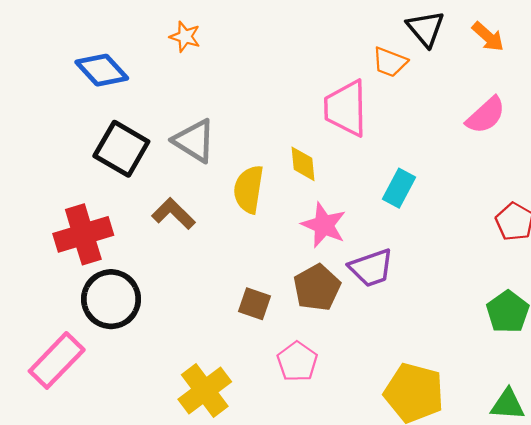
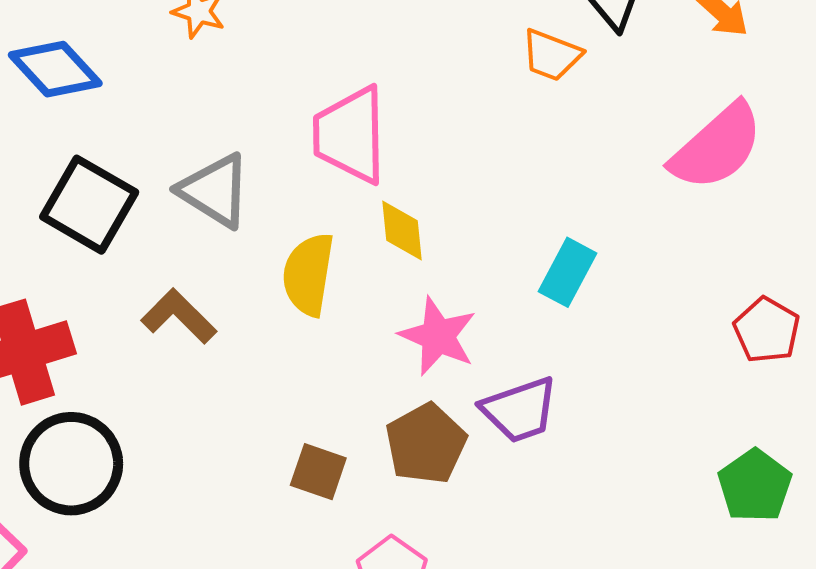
pink trapezoid: (346, 108) -> (350, 135), moved
pink semicircle: (486, 115) -> (717, 147), size x1.4

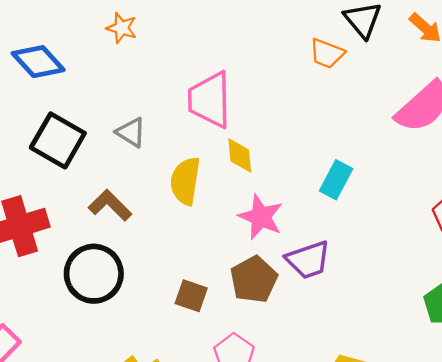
gray triangle: (215, 191) -> (131, 132), size x0.7
black circle: (71, 464) -> (94, 274), moved

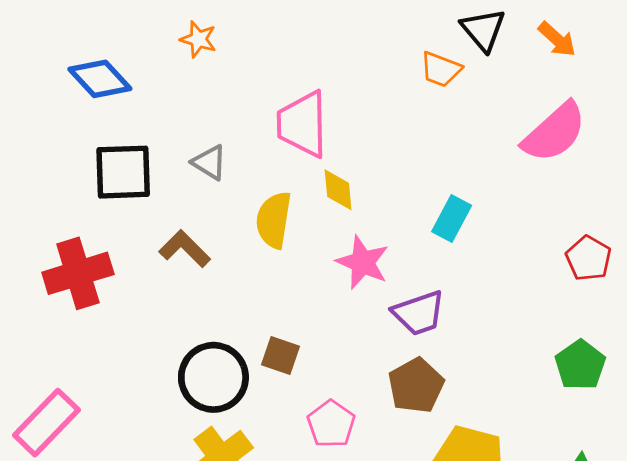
black square: (58, 140) -> (123, 172), turned -32
black circle: (94, 274) -> (213, 377), moved
brown pentagon: (254, 279) -> (416, 386), moved

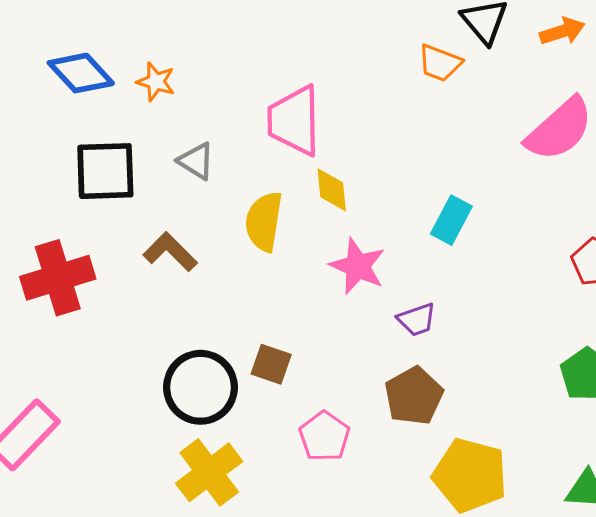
orange star: (198, 39) -> (156, 82), moved
orange arrow: (557, 39) -> (562, 31), turned -60
purple trapezoid: (419, 313) -> (417, 320), size x0.7

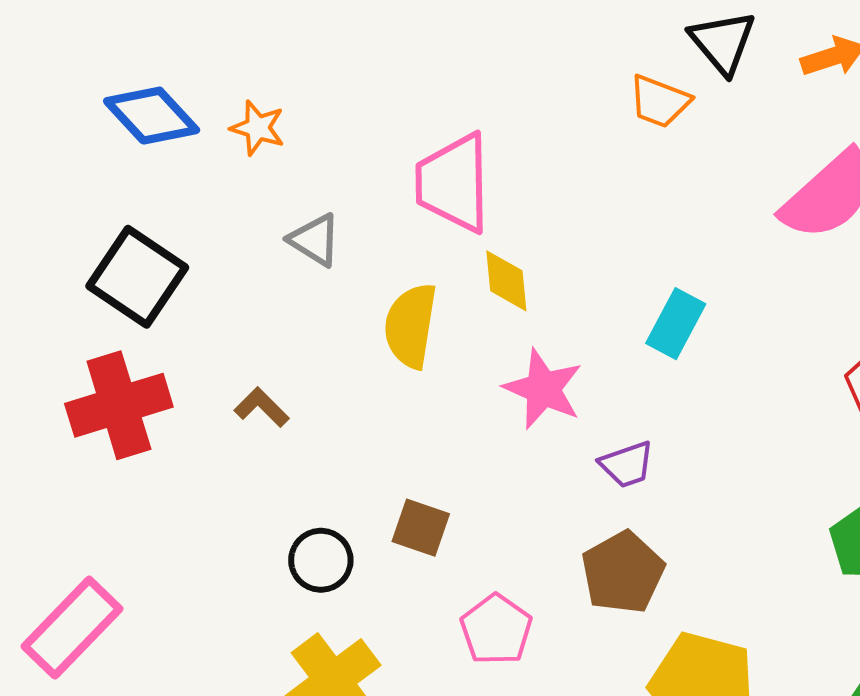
black square: (105, 171) -> (137, 277), moved, turned 36
brown L-shape: (170, 252) -> (262, 407), moved, size x0.7
black circle: (200, 387) -> (321, 560), size x0.6

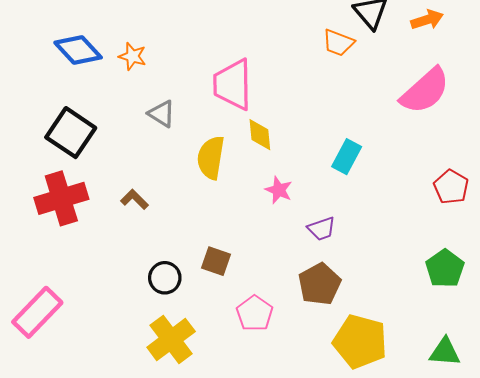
pink star: (543, 389) -> (279, 190), size x0.7

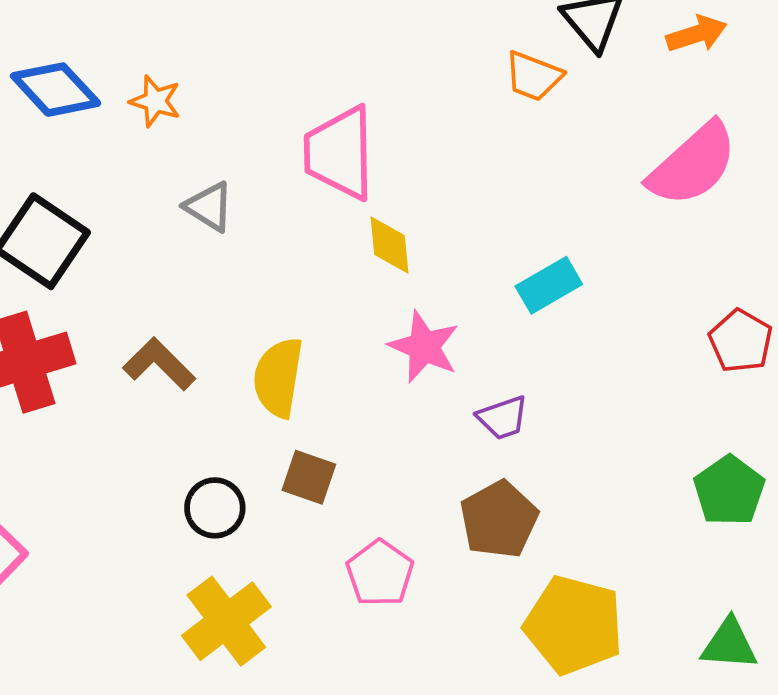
cyan rectangle: (347, 157) -> (549, 285), turned 32
yellow semicircle: (211, 158) -> (278, 377), moved
pink star: (279, 190) -> (424, 347), size x1.4
brown L-shape: (134, 199) -> (159, 364), size x1.4

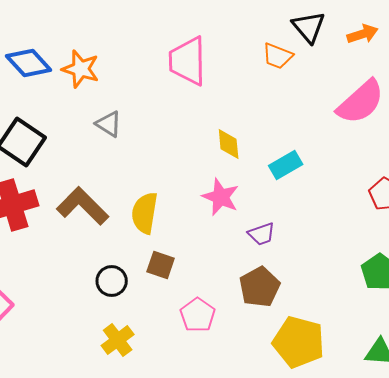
orange star: (155, 101) -> (81, 69), size x1.4
pink trapezoid: (340, 153) -> (188, 61), moved
yellow diamond: (389, 245) -> (229, 144), moved
brown L-shape: (159, 364) -> (83, 206), size x1.4
yellow cross: (226, 621) -> (118, 340), size x0.7

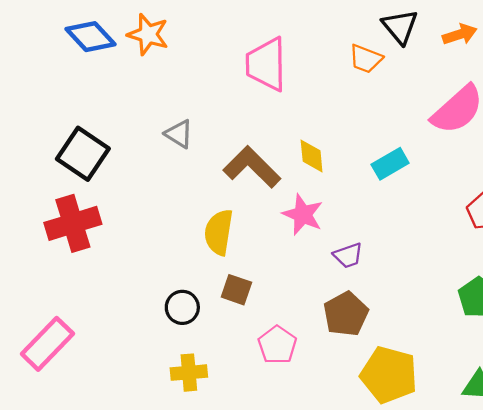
blue diamond: (29, 63) -> (91, 37), moved
orange star: (81, 69) -> (148, 34), moved
cyan rectangle: (286, 165) -> (390, 164), moved
brown L-shape: (83, 206) -> (252, 167), moved
yellow cross: (118, 340) -> (189, 373), turned 32

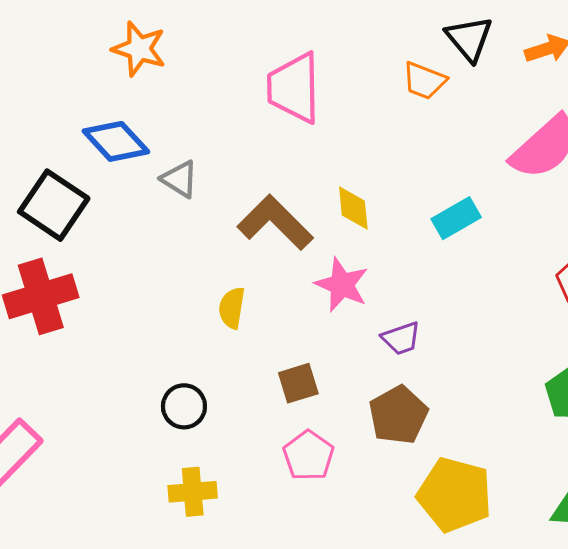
blue diamond: (91, 37) -> (116, 141), moved
yellow semicircle: (219, 232) -> (232, 308), size x0.7
brown square: (236, 290) -> (298, 383), moved, turned -36

